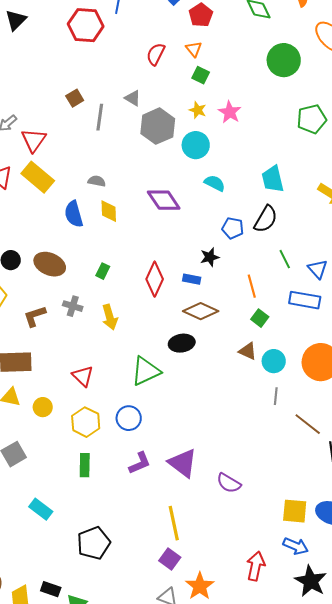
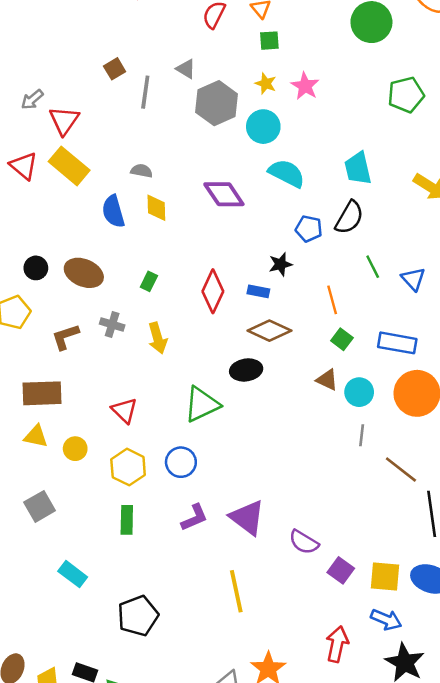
green square: (201, 75) -> (269, 41), turned -30
cyan semicircle: (215, 183) -> (287, 173), size x1.4
blue rectangle: (305, 300) -> (397, 343), moved
purple square: (170, 559) -> (341, 570), moved

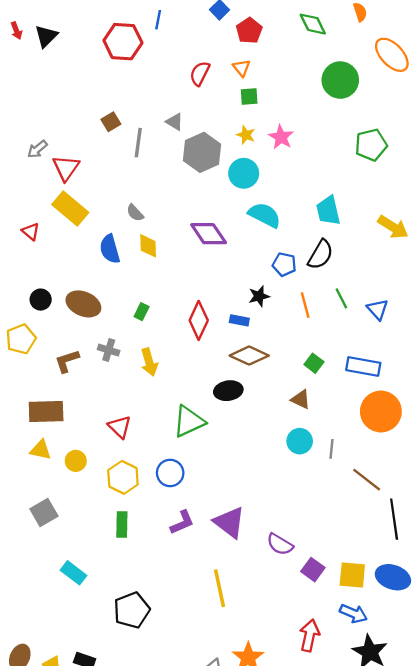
red triangle: (24, 166) -> (31, 231), moved, size x0.7
gray semicircle: (142, 171) -> (135, 213), turned -144
orange line: (332, 300) -> (305, 305), moved
cyan circle: (359, 392) -> (300, 441), moved

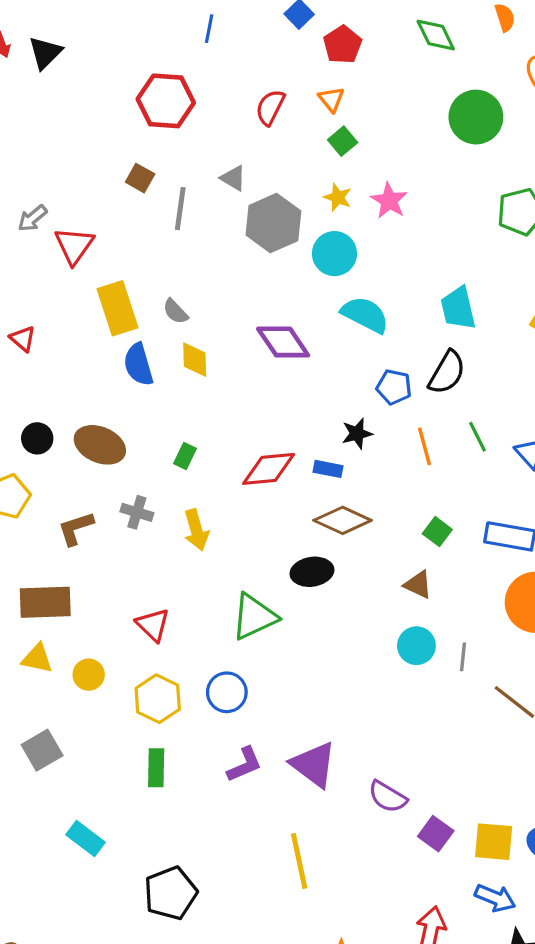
red hexagon: (123, 42) -> (166, 101), moved
green square: (249, 96) -> (343, 141), turned -36
brown square: (111, 122) -> (140, 178), turned -30
yellow rectangle: (70, 208) -> (118, 308), moved, turned 32
red diamond: (199, 320) -> (269, 469), turned 60

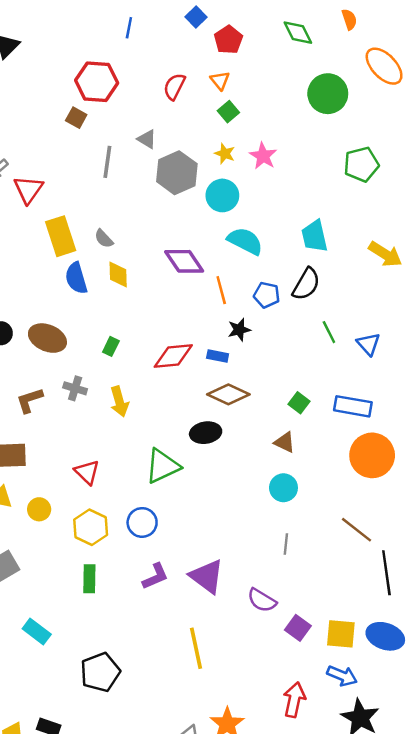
brown square: (140, 178) -> (76, 118), moved
orange line: (424, 446) -> (221, 290), moved
gray line: (463, 657) -> (286, 544), moved

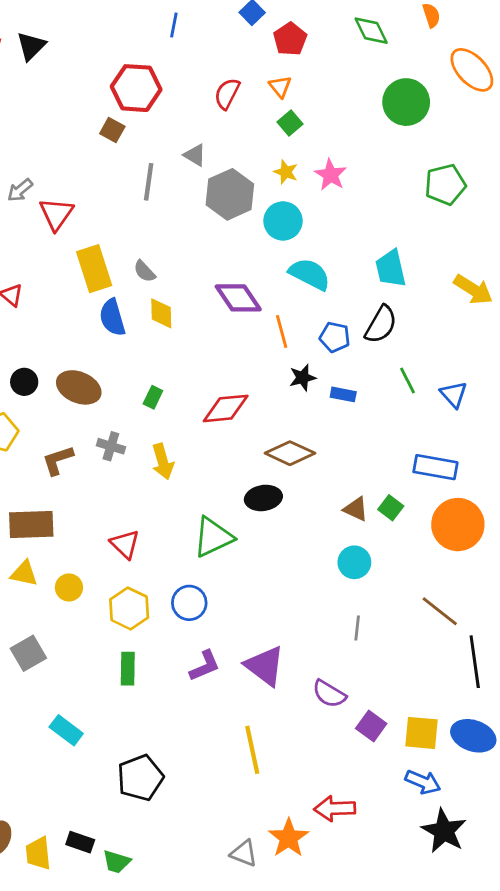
blue rectangle: (218, 356) -> (343, 394), moved
green square: (299, 403) -> (391, 508), moved
red arrow: (294, 700) -> (335, 809), moved, turned -104

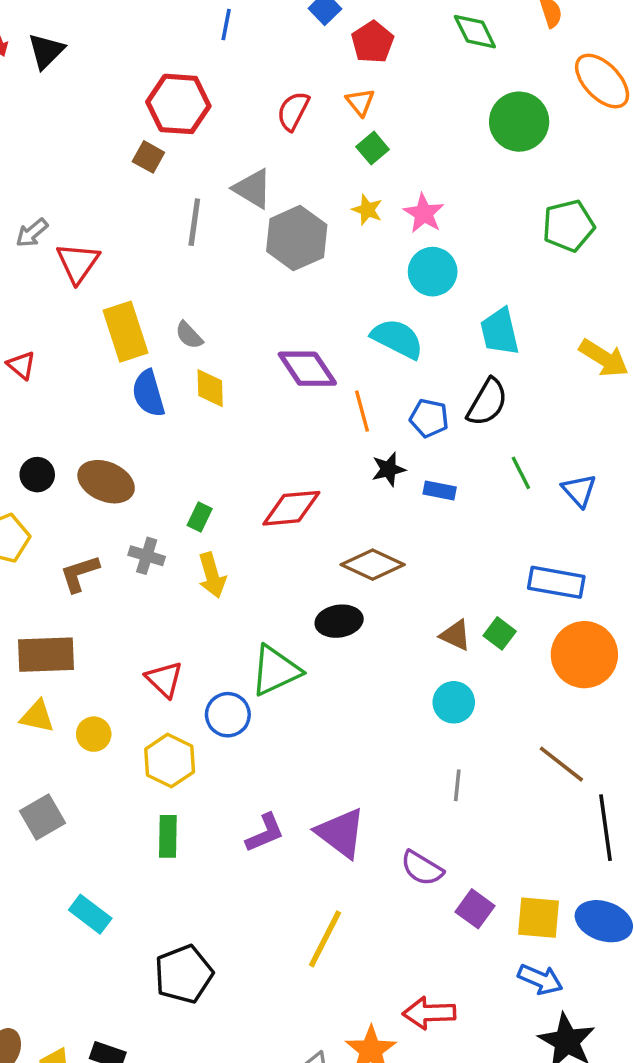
gray triangle: (195, 155) -> (253, 189), size x1.4
cyan circle: (283, 221) -> (433, 272), moved
green rectangle: (153, 397) -> (200, 517), moved
blue circle: (189, 603) -> (228, 715), moved
yellow line: (252, 750) -> (325, 939), turned 39

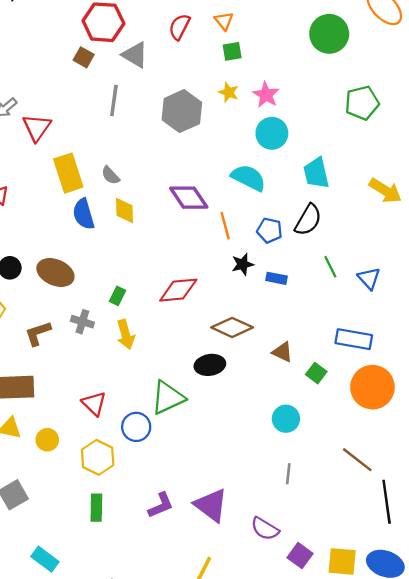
green square: (373, 148) -> (232, 51), turned 30
gray triangle: (253, 189) -> (135, 55), moved
brown triangle: (456, 635) -> (282, 352), moved

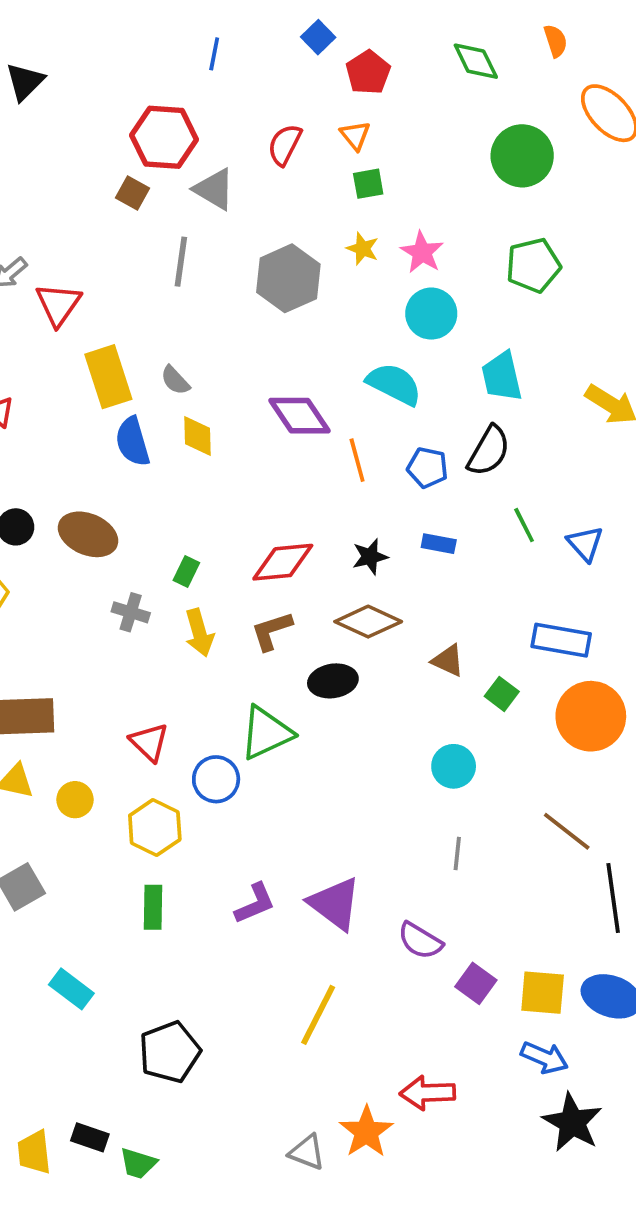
green pentagon: (362, 103) -> (533, 265), moved
black star: (243, 264) -> (370, 557), moved
brown L-shape: (38, 333) -> (272, 631), moved

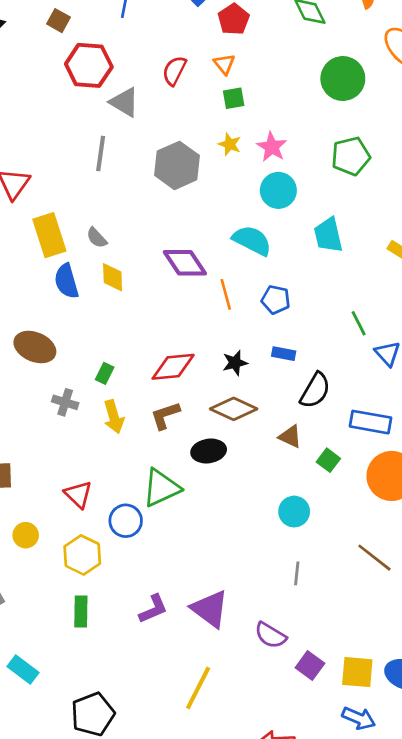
brown square: (133, 193) -> (59, 21), moved
black semicircle: (489, 451) -> (315, 390), moved
green line: (524, 525) -> (359, 323), moved

